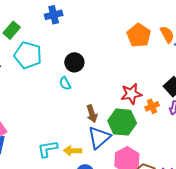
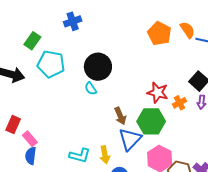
black circle: (74, 62) -> (98, 67), size x1.4
red star: (131, 94) -> (158, 93), turned 30
cyan L-shape: (48, 149) -> (80, 155), turned -150
yellow arrow: (73, 151) -> (105, 155), turned -96

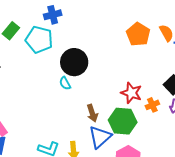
cyan pentagon: (51, 64) -> (39, 40), moved

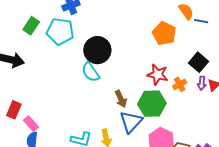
orange pentagon: (138, 34) -> (164, 34), moved
cyan semicircle: (65, 83) -> (91, 72), size x1.5

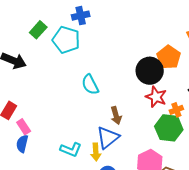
black circle: (97, 50) -> (150, 71), moved
green hexagon: (152, 104) -> (169, 128), moved
blue triangle: (131, 122) -> (108, 138), moved

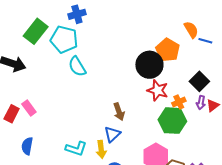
green rectangle: (38, 30) -> (36, 31), size x1.4
cyan semicircle: (90, 85) -> (77, 66), moved
pink rectangle: (24, 127) -> (29, 108), moved
blue triangle: (108, 138) -> (112, 134), size x0.7

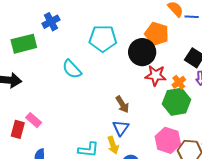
blue cross: (77, 14) -> (51, 22), moved
green rectangle: (36, 31) -> (24, 44), turned 50
cyan pentagon: (64, 39) -> (103, 38), moved

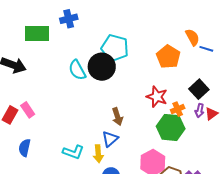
black circle: (142, 52) -> (102, 67), moved

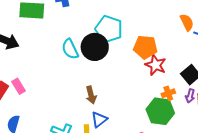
orange pentagon: (168, 57) -> (145, 47), moved, turned -30
red star: (157, 97) -> (156, 65), moved
brown arrow: (117, 117) -> (91, 95), moved

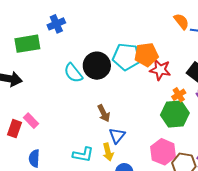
cyan pentagon: (109, 29) -> (126, 57), moved

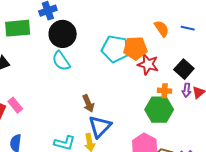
orange semicircle: (181, 21) -> (162, 29), moved
black circle: (97, 66) -> (63, 34), moved
orange cross: (179, 95) -> (165, 91), turned 32
blue triangle: (117, 135) -> (100, 127), size x1.4

